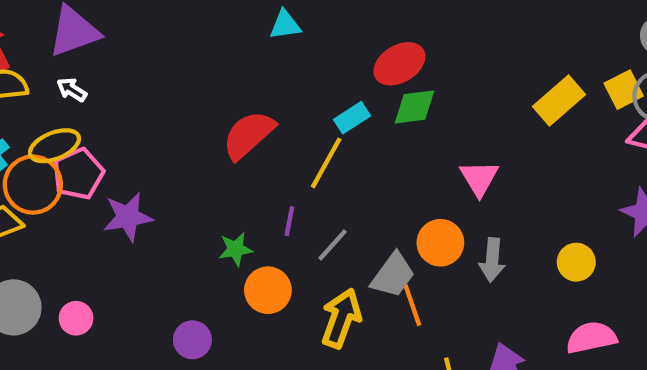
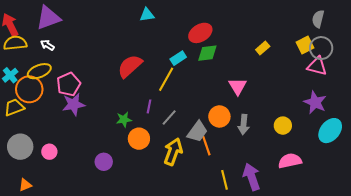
yellow rectangle: (559, 100) -> (263, 48), moved, size x0.6
pink pentagon: (78, 174) -> (68, 84), moved

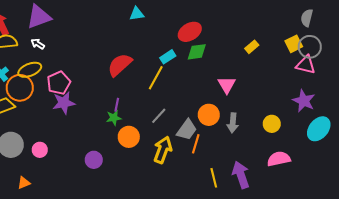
purple line: (149, 106) -> (117, 105), moved
orange line: (206, 146) -> (196, 144), turned 36
orange triangle: (25, 185) -> (24, 183), moved

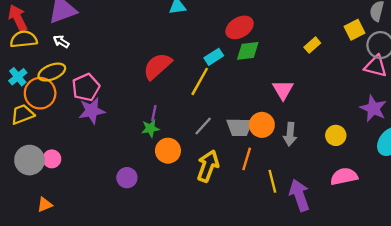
yellow square: (294, 44) -> (355, 30), moved
gray trapezoid: (187, 130) -> (240, 127), moved, turned 55
pink circle: (40, 150) -> (52, 159), moved
yellow line: (214, 178) -> (272, 181), moved

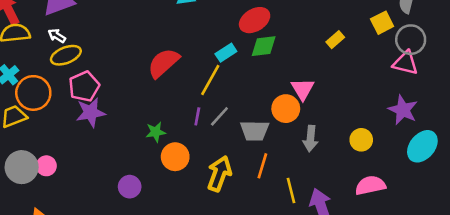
yellow ellipse: (52, 72) -> (66, 55), moved
purple line: (154, 113) -> (197, 116), moved
orange circle: (262, 125) -> (286, 109), moved
gray line: (203, 126) -> (219, 116), moved

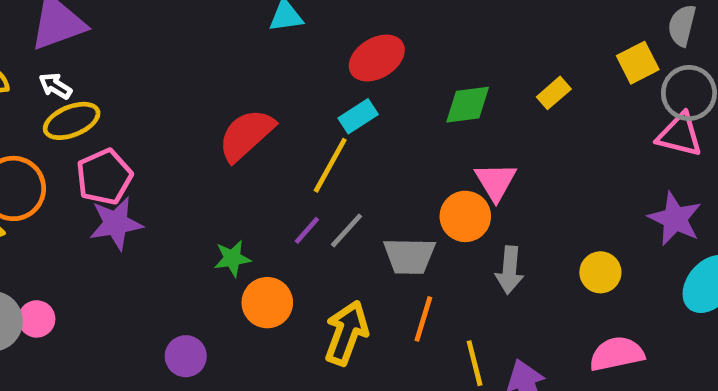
red ellipse: (255, 20) -> (377, 58), moved
green diamond: (264, 46) -> (468, 105), moved
purple line: (197, 116) -> (307, 230), turned 30

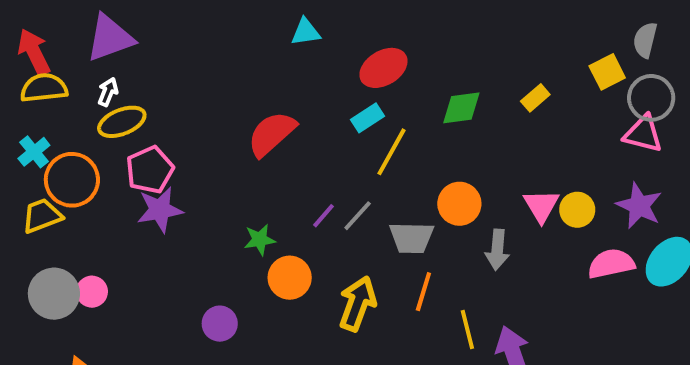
white arrow: (55, 86) -> (108, 92), turned 80
yellow line: (330, 165) -> (391, 152), moved
pink triangle: (496, 181) -> (541, 206), moved
yellow circle: (600, 272) -> (577, 210), moved
pink semicircle: (617, 354) -> (611, 264), moved

